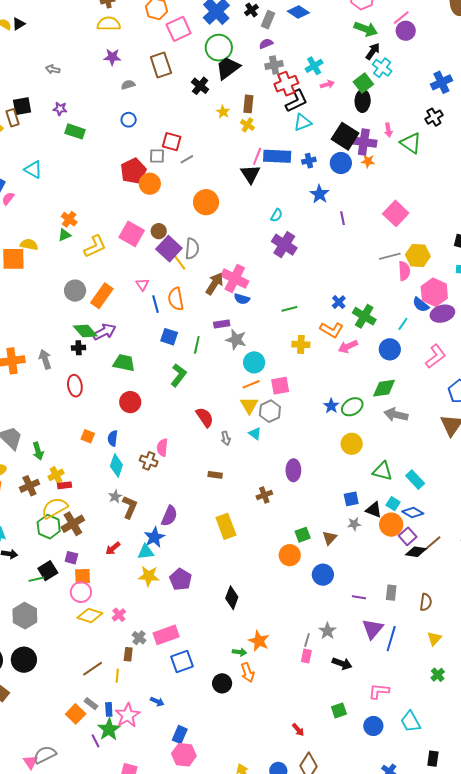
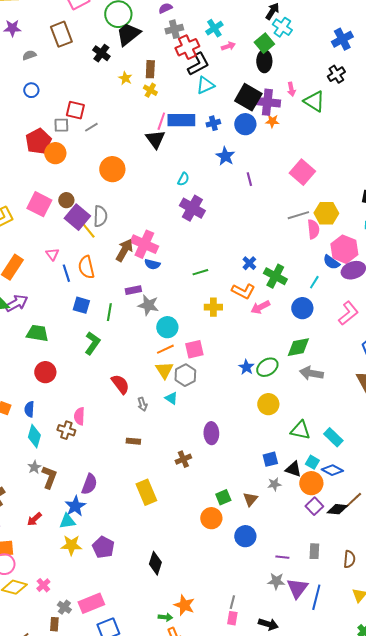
purple square: (408, 536) -> (314, 506), moved
gray star: (327, 631) -> (276, 581), moved, turned -30

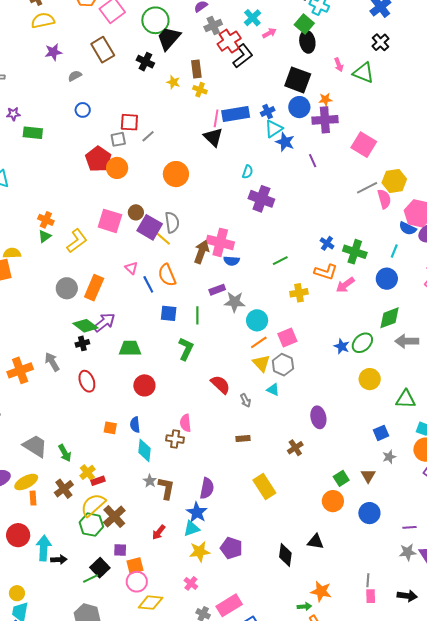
cyan triangle: (205, 85) -> (274, 129), moved
purple cross: (267, 102) -> (325, 120), moved
black triangle: (293, 469) -> (316, 542), moved
pink cross: (43, 585) -> (191, 583), moved

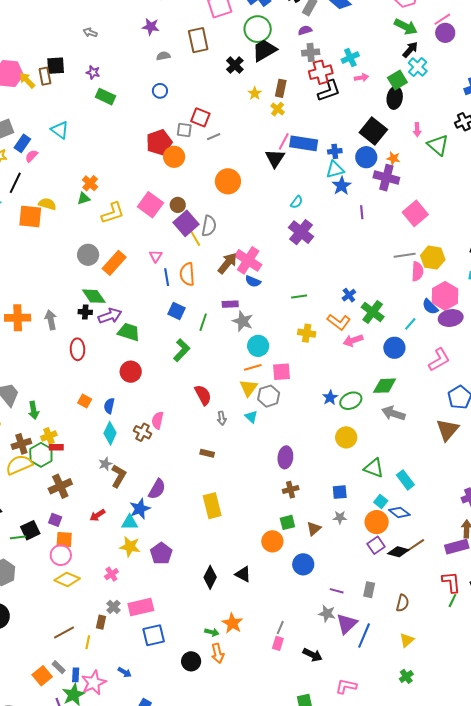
purple arrow: (104, 322) -> (110, 316), moved
brown cross: (295, 448) -> (291, 490), moved
yellow semicircle: (93, 505) -> (19, 465), moved
green hexagon: (91, 525) -> (41, 455), moved

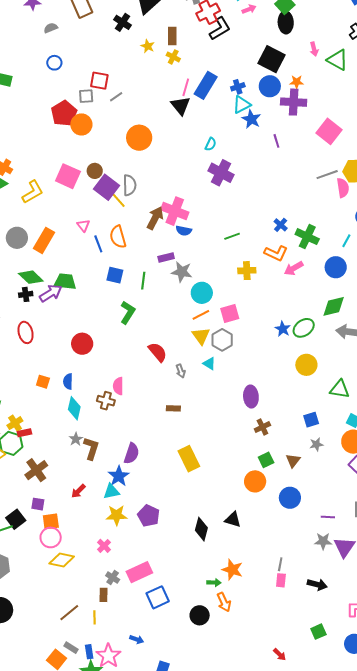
blue rectangle: (304, 143) -> (206, 85), turned -56
green trapezoid: (129, 332) -> (65, 281), moved

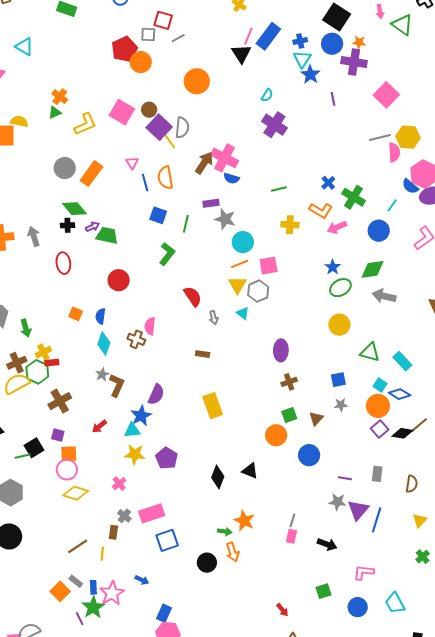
cyan triangle: (242, 105) -> (302, 59), turned -36
green trapezoid: (65, 281) -> (107, 235), moved
purple arrow: (51, 293) -> (92, 227), size x0.6
blue star: (283, 329) -> (333, 267), moved

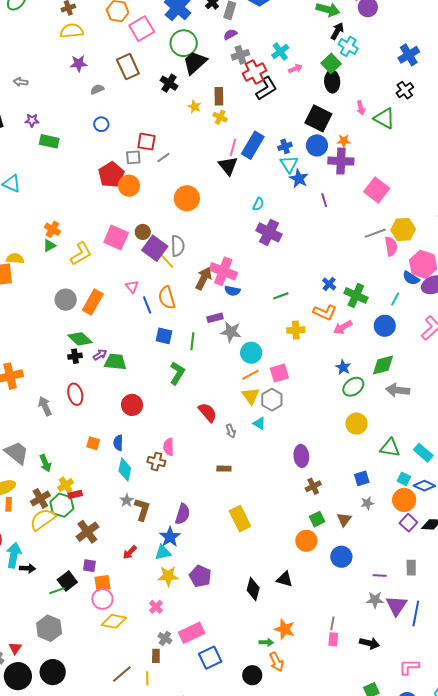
gray arrow: (34, 236) -> (45, 406), moved

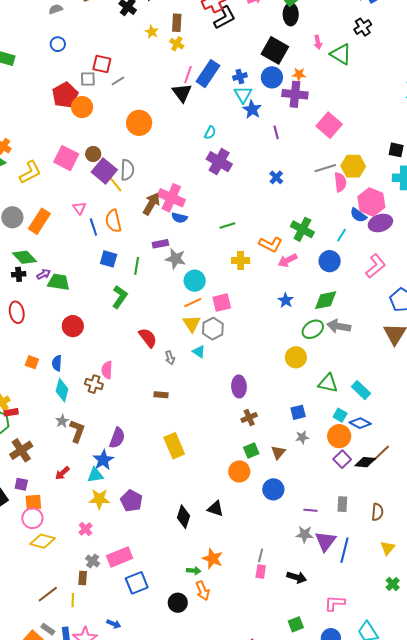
blue cross: (329, 284) -> (276, 177), moved
green ellipse: (353, 387) -> (313, 329), moved

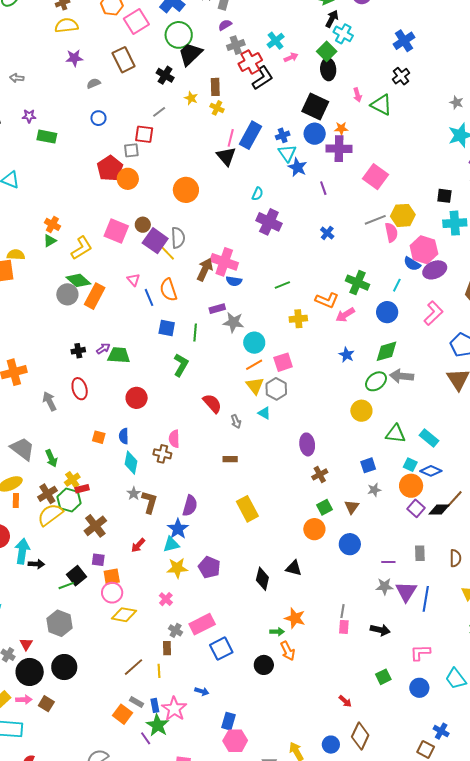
gray line: (118, 81) -> (159, 112), moved
green diamond: (25, 257) -> (78, 280), moved

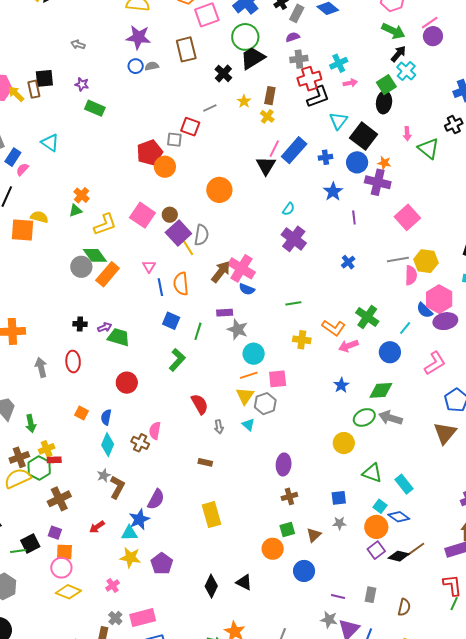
purple star: (74, 58) -> (138, 37), size x1.4
blue circle: (98, 118) -> (136, 66), moved
cyan triangle: (287, 153) -> (338, 121), moved

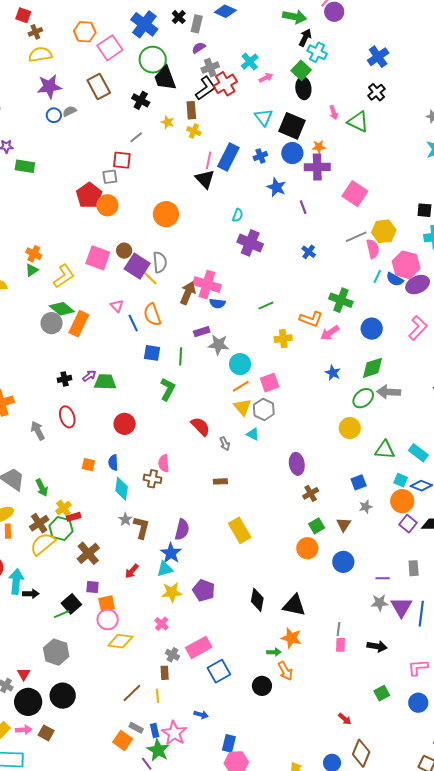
black trapezoid: (253, 58) -> (165, 78), turned -64
black L-shape: (318, 97) -> (206, 88), moved
cyan line: (405, 328) -> (377, 276), moved
black triangle: (244, 582) -> (294, 605), moved, size x1.4

